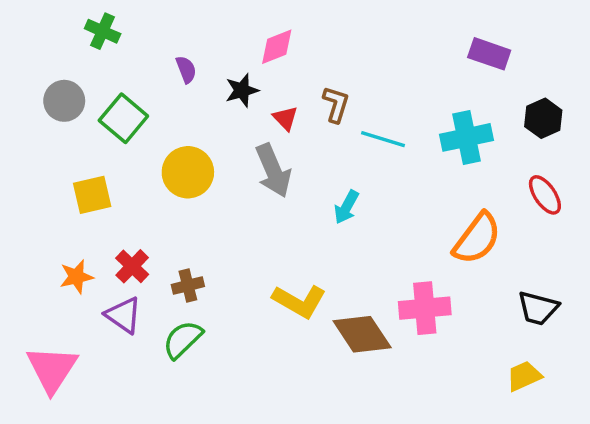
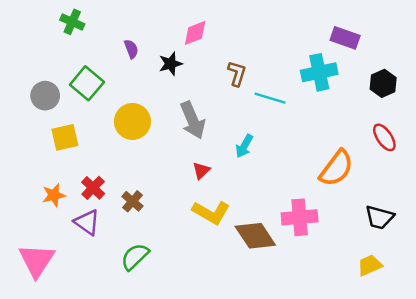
gray circle: (64, 101) -> (45, 96), moved
red triangle: (285, 118) -> (201, 171), moved, turned 30
cyan cross: (467, 137) -> (319, 72), moved
brown cross: (188, 285) -> (132, 201), turned -35
green semicircle: (183, 339) -> (135, 257), moved

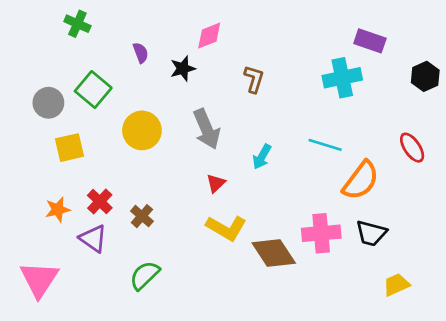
black hexagon: (383, 83) -> (425, 76), moved
cyan line: (270, 98) -> (325, 145), moved
black trapezoid: (379, 217) -> (371, 233), moved

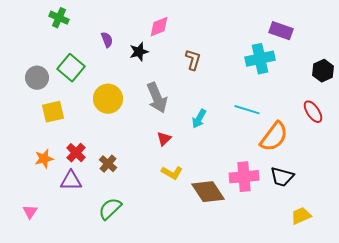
black hexagon: (425, 76) -> (323, 71), moved
yellow L-shape: (226, 228) -> (172, 173), size x0.7
purple triangle: (93, 238) -> (71, 181), turned -35
pink triangle: (39, 279) -> (30, 212), size x0.5

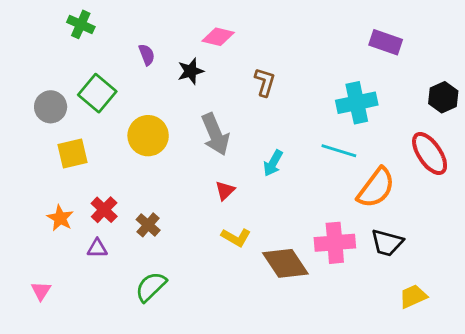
pink diamond: (159, 27) -> (218, 37), turned 35
cyan cross: (260, 59) -> (357, 103), moved
red ellipse: (313, 112) -> (430, 154), size x1.4
orange star: (44, 159) -> (60, 218), turned -30
purple triangle: (71, 181) -> (97, 248), size x0.7

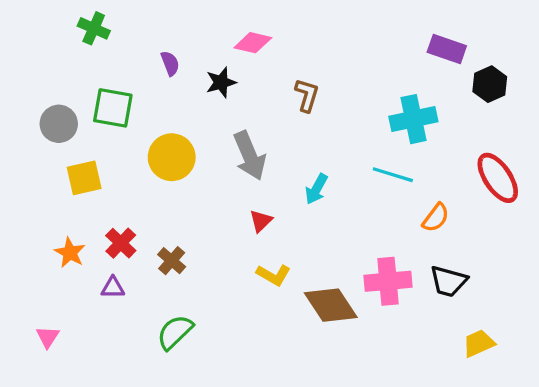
green square: (97, 93) -> (113, 108), turned -30
black hexagon: (443, 97) -> (490, 84), moved
orange semicircle: (376, 188) -> (436, 218), size x0.6

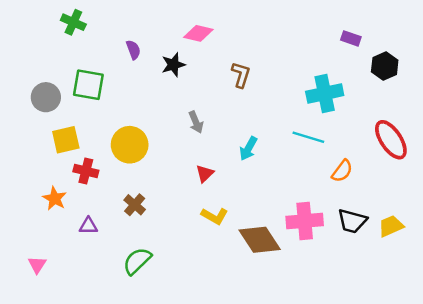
purple rectangle: (447, 49) -> (351, 38), size x0.7
gray arrow: (250, 156) -> (196, 122), size x0.6
yellow circle: (172, 157) -> (130, 145), moved
red cross: (121, 243) -> (86, 171), moved, turned -30
yellow trapezoid: (479, 343) -> (391, 226), moved

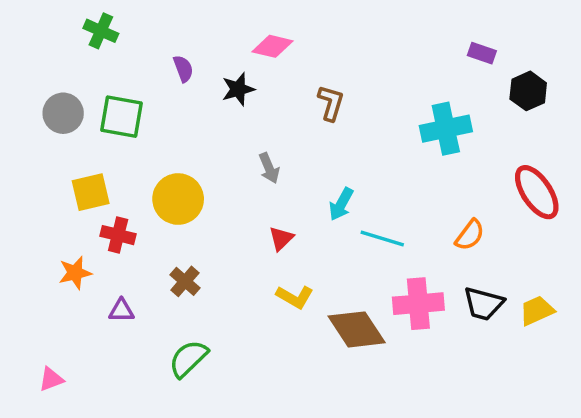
gray circle: (46, 97) -> (63, 113), moved
cyan line: (308, 137) -> (382, 238), moved
orange star: (55, 198) -> (75, 273), turned 30
pink triangle: (37, 265) -> (51, 379), moved, turned 36

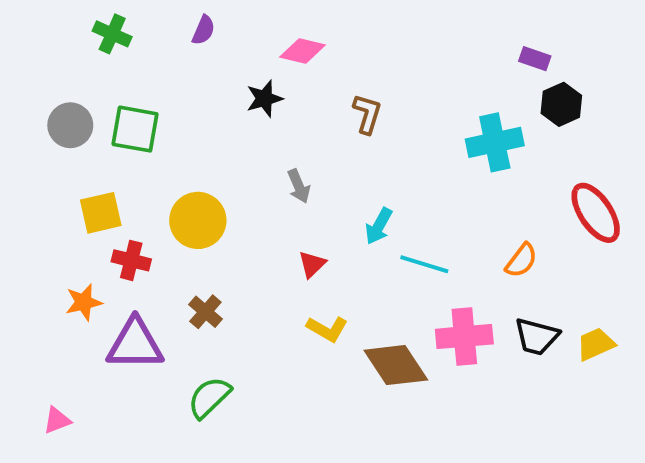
purple semicircle: (183, 69) -> (204, 30), moved, turned 44
black hexagon: (528, 91) -> (561, 104), moved
purple triangle: (121, 311) -> (135, 344), size x2.0

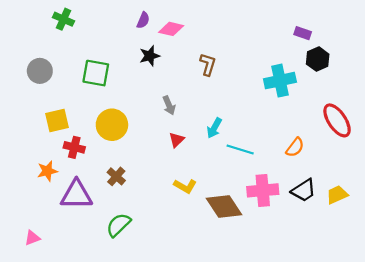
purple semicircle: (204, 30) -> (143, 20), moved
green square: (135, 129) -> (96, 73), moved
red triangle: (312, 264) -> (177, 140), moved
black trapezoid: (537, 337) -> (304, 190), turned -48

